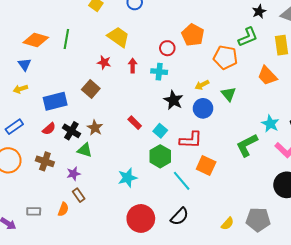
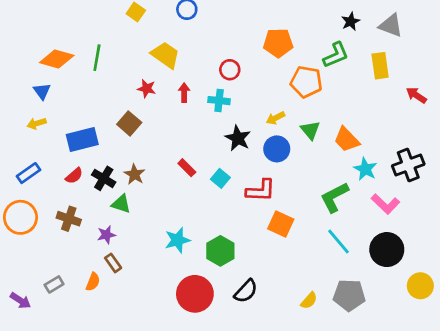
orange pentagon: (193, 35) -> (278, 43), moved, turned -30
orange trapezoid: (267, 76) -> (347, 140), moved
green hexagon: (160, 156) -> (220, 251), moved
cyan line: (182, 181) -> (338, 241), moved
gray rectangle: (34, 211) -> (54, 284), turned -32

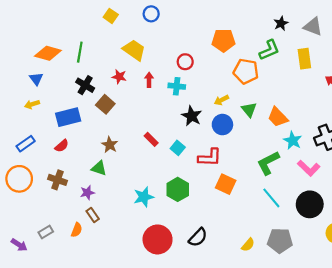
black cross: (104, 178) -> (85, 85), moved
green hexagon: (220, 251) -> (178, 189), moved

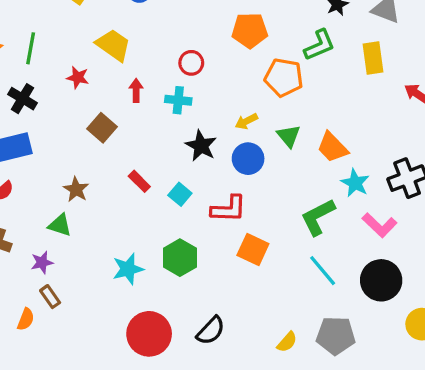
red star: (119, 77) -> (78, 77), moved
black cross: (85, 85) -> (22, 99), moved
brown square: (105, 104) -> (102, 128), moved

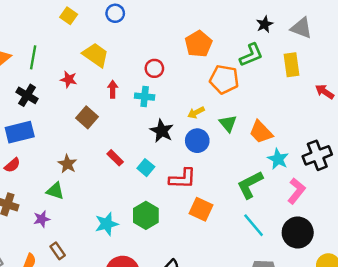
orange pentagon: (250, 30) -> (198, 44), turned -30
pink L-shape: (379, 225) -> (296, 191), turned -95
brown rectangle: (50, 297) -> (58, 251), moved

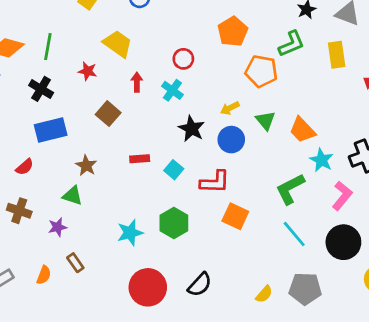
cyan cross: (145, 97) -> (172, 90), turned 30
blue rectangle: (20, 132) -> (51, 130), moved
red rectangle: (115, 158) -> (140, 159), turned -49

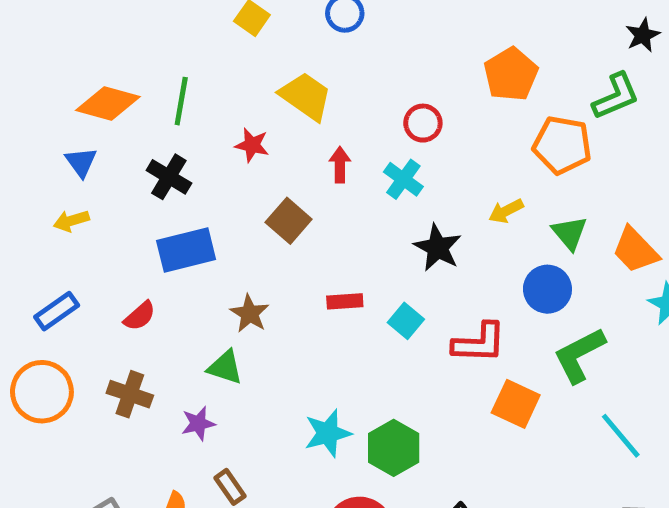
blue circle: (231, 140) -> (547, 289), moved
green L-shape: (290, 189) -> (579, 355), moved
green hexagon: (174, 223) -> (394, 448), moved

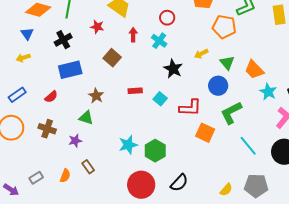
black cross: (169, 177) -> (63, 40), turned 30

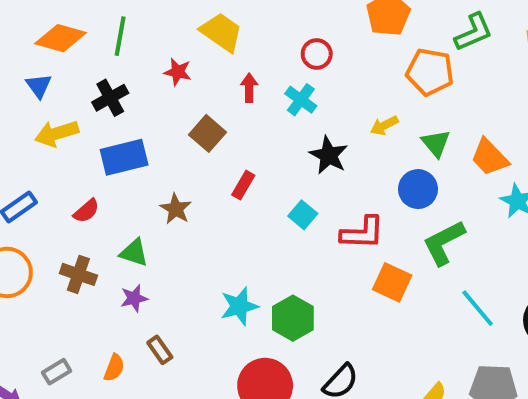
yellow arrow: (23, 58) -> (57, 133), moved, size x1.5
red rectangle: (135, 91) -> (243, 185), moved, turned -56
green triangle: (86, 118) -> (134, 253), moved

